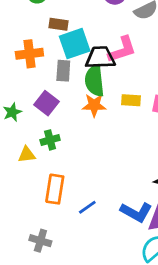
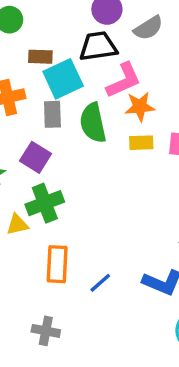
black trapezoid: (100, 58) -> (98, 46), moved
orange star: (94, 105) -> (140, 107), moved
green cross: (50, 140) -> (45, 203), size x1.5

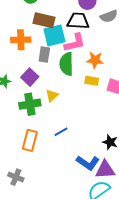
brown rectangle: (40, 57) -> (44, 20), size x1.5
pink L-shape: (124, 80) -> (75, 43), moved
yellow triangle: (17, 225) -> (52, 96), moved, turned -40
blue line: (100, 283) -> (61, 132), moved

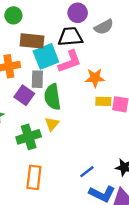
green semicircle: (66, 64) -> (52, 97), moved
purple square: (30, 77) -> (24, 95), moved
yellow rectangle: (92, 81) -> (103, 101), moved
blue line: (61, 132) -> (87, 172), moved

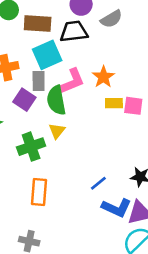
brown rectangle: (32, 41) -> (38, 24), moved
pink L-shape: (70, 61) -> (72, 81), moved
orange star: (95, 78) -> (103, 77), turned -30

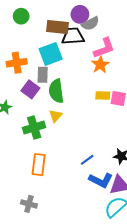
gray semicircle: (111, 19) -> (90, 24), moved
brown rectangle: (38, 24) -> (57, 27), moved
orange star: (103, 77) -> (100, 65), moved
pink L-shape: (72, 81) -> (104, 48), moved

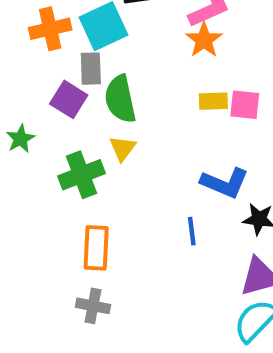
orange cross: (17, 63) -> (50, 29), moved
blue line: (87, 160) -> (192, 231), turned -56
blue L-shape: (101, 180) -> (225, 183), moved
gray cross: (29, 204) -> (93, 306), moved

